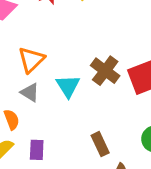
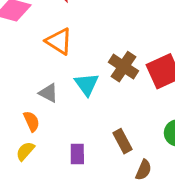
orange triangle: (31, 60) -> (59, 41), moved, turned -40
purple rectangle: (37, 150) -> (77, 154), moved

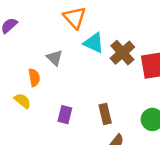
cyan triangle: (87, 84) -> (94, 43), moved, turned -45
yellow semicircle: (25, 151) -> (22, 101), turned 72

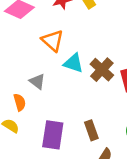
purple rectangle: (65, 115) -> (53, 135), size x1.6

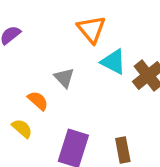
orange semicircle: (20, 102) -> (38, 101), turned -42

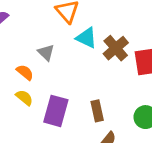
yellow semicircle: (22, 129) -> (24, 98), moved

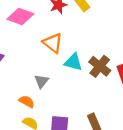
gray triangle: (46, 52) -> (41, 81), turned 35

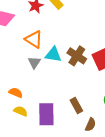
gray triangle: (41, 81) -> (34, 62), moved

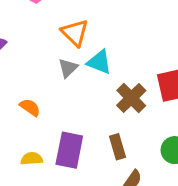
brown cross: (77, 56) -> (131, 98), moved
yellow semicircle: (21, 111) -> (32, 159), moved, turned -40

